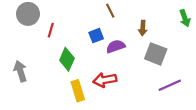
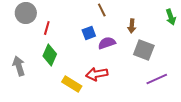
green diamond: (67, 59) -> (50, 55), moved
yellow rectangle: (78, 91) -> (72, 84), turned -42

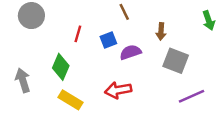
red line: (47, 28) -> (78, 34), moved
yellow rectangle: (72, 84) -> (71, 100), moved

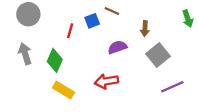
brown line: (124, 12) -> (112, 11), turned -40
blue square: (108, 40) -> (92, 21), moved
gray square: (176, 61) -> (158, 55), turned 30
gray arrow: (23, 80) -> (25, 54), moved

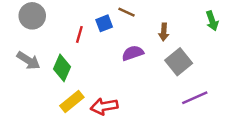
gray arrow: (25, 54) -> (28, 61), turned 140
red arrow: (106, 81) -> (104, 106), moved
yellow rectangle: (64, 90) -> (72, 101), turned -70

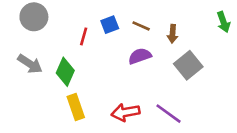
brown line: (127, 12) -> (141, 26), moved
purple line: (195, 98) -> (169, 114), moved, turned 60
yellow rectangle: (72, 101) -> (76, 107), turned -70
red arrow: (104, 106) -> (125, 112), moved

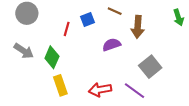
brown line: (141, 26) -> (115, 11), moved
brown arrow: (172, 34) -> (138, 27), size x1.5
gray square: (188, 65) -> (150, 67), moved

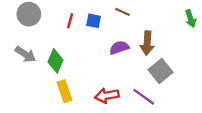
blue square: (87, 20) -> (94, 21), turned 32
brown arrow: (138, 27) -> (147, 43), moved
red line: (67, 29) -> (70, 21), moved

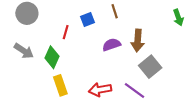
brown line: (123, 12) -> (115, 11), turned 48
red line: (70, 21) -> (66, 32), moved
blue square: (94, 21) -> (87, 20), turned -32

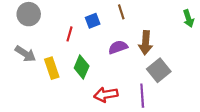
green diamond: (52, 57) -> (82, 67), moved
yellow rectangle: (60, 85) -> (52, 68), moved
purple line: (134, 91) -> (142, 96), turned 50

